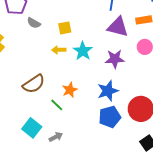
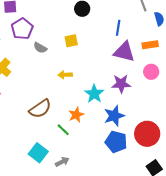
yellow square: (65, 28) -> (71, 41), moved
cyan star: (83, 51) -> (94, 94), moved
blue pentagon: (110, 117) -> (116, 142), turned 30

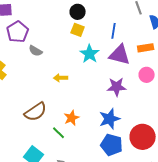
yellow square: (71, 41) -> (78, 30), moved, turned 32
cyan star: (94, 94) -> (90, 54), moved

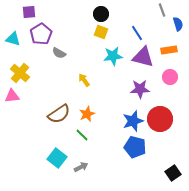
blue line: (114, 31) -> (137, 33), turned -42
cyan star: (90, 54) -> (113, 56), turned 30
yellow arrow: (61, 78) -> (84, 80), turned 56
orange star: (72, 118) -> (87, 114), moved
red circle: (143, 137) -> (160, 119), moved

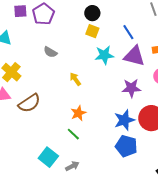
purple pentagon: (41, 34) -> (43, 14), moved
brown semicircle: (59, 114) -> (29, 103), moved

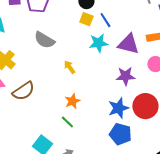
blue line: (128, 32) -> (105, 20), moved
gray semicircle: (50, 52) -> (44, 40), size x1.5

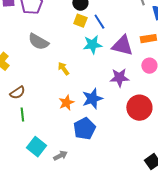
brown semicircle: (23, 91) -> (17, 93), size x0.7
blue star: (118, 108) -> (92, 99), moved
green line: (67, 122) -> (22, 115), moved, turned 40
blue pentagon: (120, 134) -> (84, 129), moved, turned 30

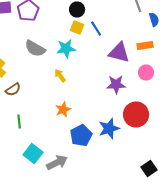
cyan star: (92, 45) -> (66, 48), moved
brown semicircle: (17, 93) -> (13, 90), moved
blue star: (92, 99) -> (109, 128), moved
gray arrow: (60, 156) -> (57, 162), size x1.5

